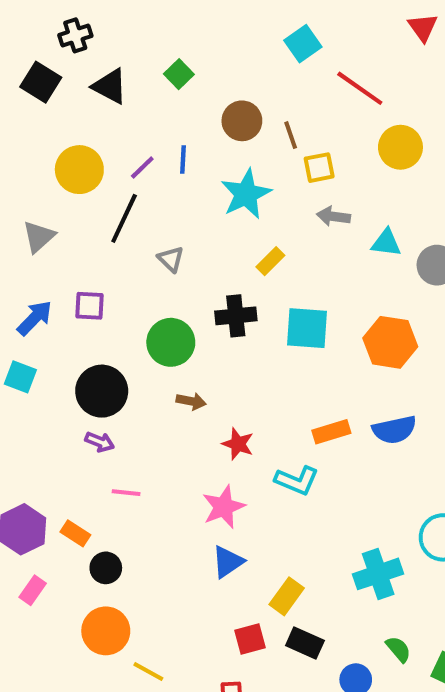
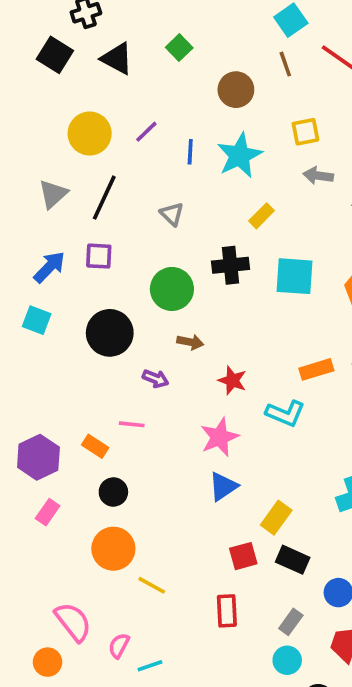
brown line: (291, 135) -> (285, 64), moved
blue line: (183, 159) -> (190, 152), moved
black line: (124, 218) -> (104, 198), moved
purple arrow: (100, 442) -> (155, 379), moved
orange rectangle: (75, 533) -> (95, 446), moved

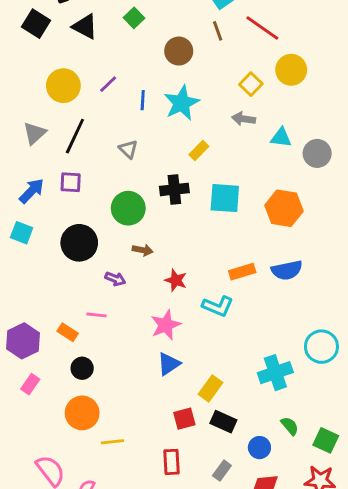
yellow square: (305, 132) -> (251, 84), moved, turned -35
yellow line: (152, 585) -> (112, 442), turned -35

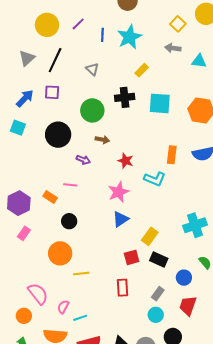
orange rectangle: (242, 272) -> (172, 155), turned -66
black circle: (82, 368) -> (69, 221), moved

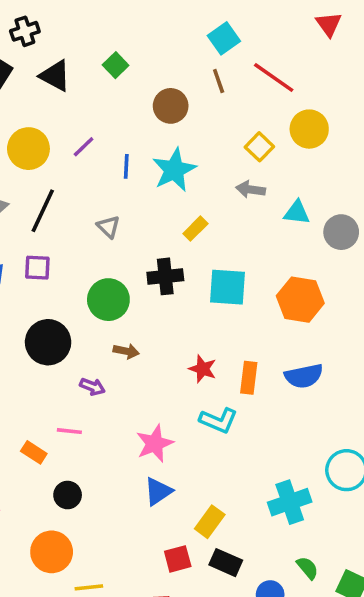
red star: (126, 161) -> (203, 369), moved

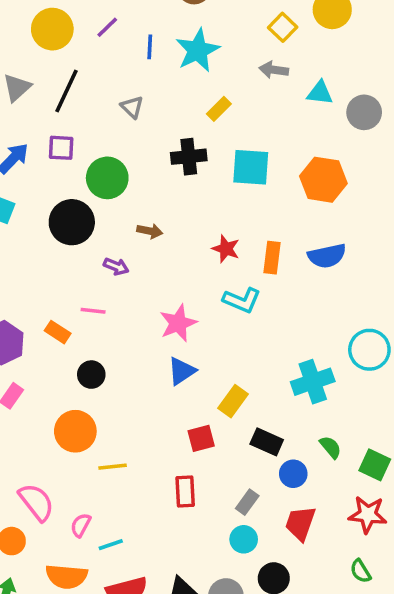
green circle: (108, 300) -> (107, 178), moved
black rectangle: (226, 563) -> (267, 442), moved

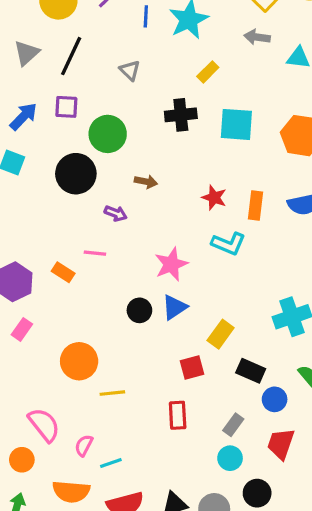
black circle: (91, 375) -> (139, 310), moved

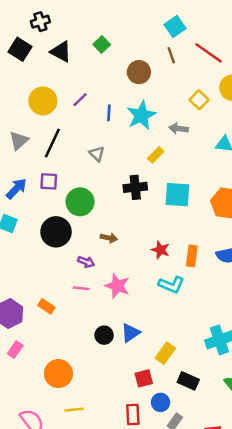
gray arrow: (257, 37) -> (179, 129), moved
pink line: (95, 253) -> (81, 288), moved
pink star: (171, 264) -> (117, 286), moved, turned -30
yellow line: (112, 393) -> (74, 410), moved
blue circle: (275, 399) -> (161, 402), moved

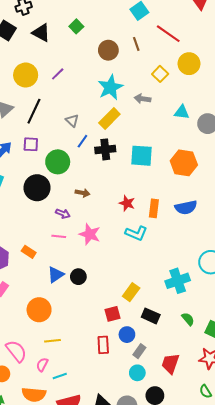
brown line: (171, 55) -> (136, 44), moved
blue line: (109, 113) -> (82, 141), moved, turned 32
yellow rectangle: (156, 155) -> (109, 118), moved, size x1.5
blue triangle: (130, 333) -> (56, 275), moved

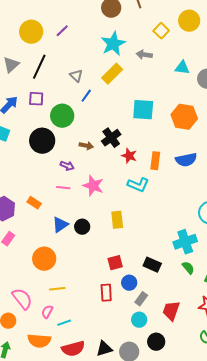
black cross: (105, 149) -> (111, 138), moved, turned -30
cyan cross: (178, 281) -> (185, 242), moved
yellow rectangle: (131, 292) -> (117, 220), moved, turned -42

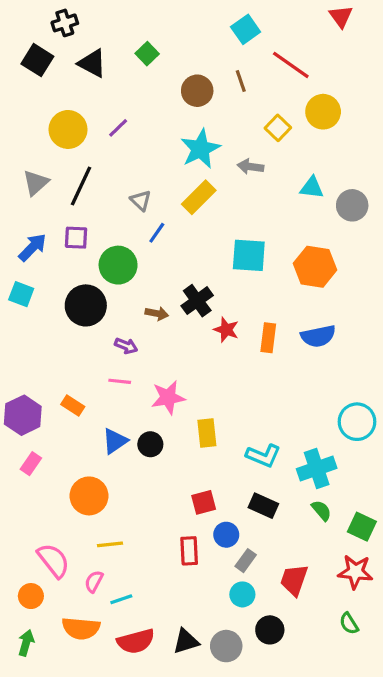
cyan L-shape: (138, 185) -> (263, 456), moved
pink star: (93, 186) -> (168, 397), moved, turned -30

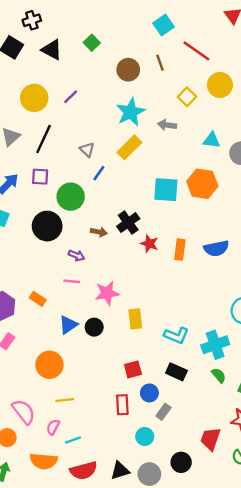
orange hexagon: (315, 267) -> (202, 184), moved
red trapezoid: (294, 580) -> (211, 439), moved
cyan circle: (242, 594) -> (145, 436), moved

